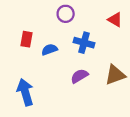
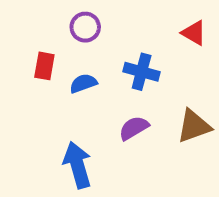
purple circle: (66, 14) -> (85, 27), moved
blue arrow: (25, 92) -> (77, 165), moved

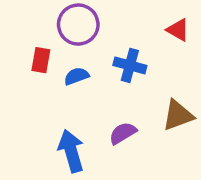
purple circle: (85, 27) -> (78, 25), size x1.5
purple semicircle: (134, 128) -> (123, 133), moved

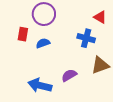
blue cross: (130, 65) -> (86, 38), moved
blue arrow: (71, 151) -> (40, 85), turned -60

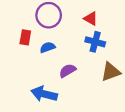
red triangle: (100, 17) -> (91, 19), moved
purple semicircle: (69, 75) -> (67, 71), moved

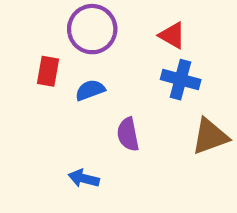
purple semicircle: (67, 71) -> (128, 134), turned -70
blue arrow: (44, 94) -> (84, 178), size x0.6

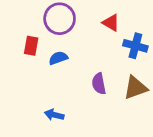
blue cross: (181, 80) -> (135, 46), moved
purple semicircle: (128, 134) -> (99, 84), moved

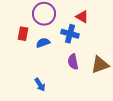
blue cross: (135, 46) -> (70, 34), moved
blue arrow: (54, 115) -> (40, 85), turned -136

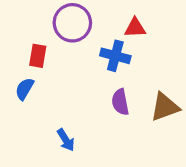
red triangle: (82, 17) -> (135, 28), turned -32
blue semicircle: (43, 43) -> (25, 89), moved, turned -40

